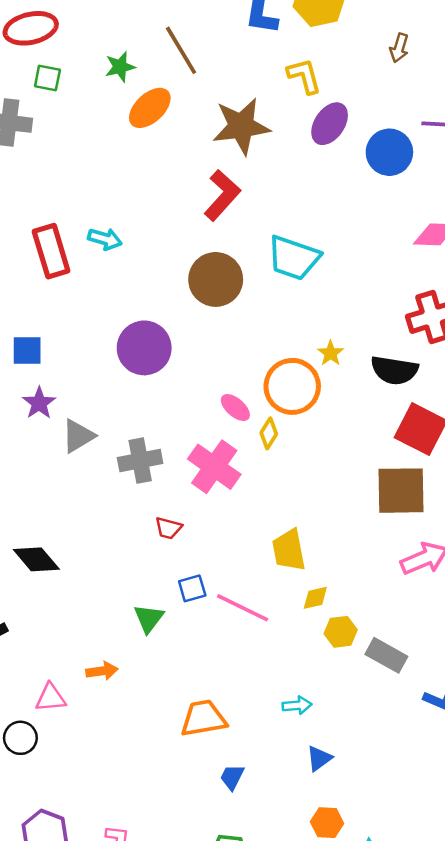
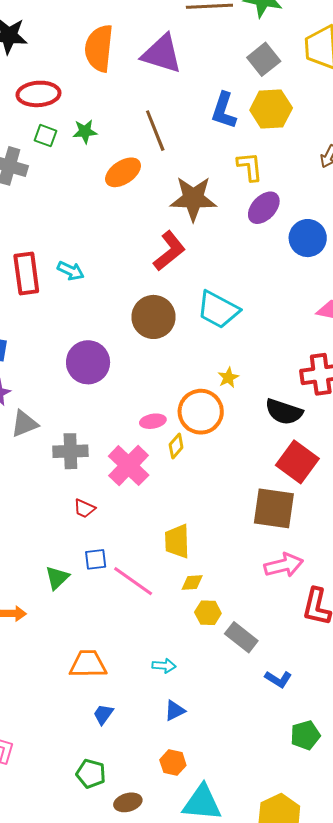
green star: (120, 67) -> (85, 131), moved
yellow star: (331, 353) -> (228, 378), moved
pink ellipse: (235, 407) -> (153, 421), turned -60

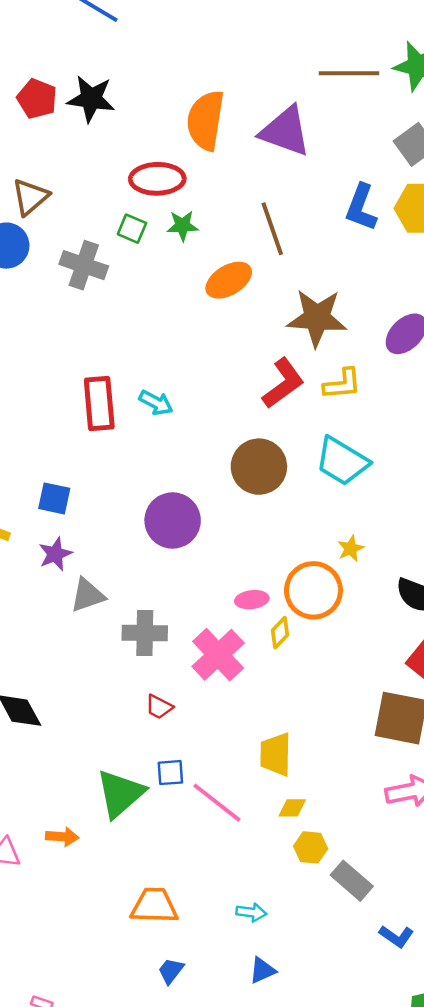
red ellipse: (39, 94) -> (157, 179), moved
yellow L-shape: (250, 167) -> (342, 384), moved, turned 88
green triangle: (57, 578) -> (120, 794), size x1.6

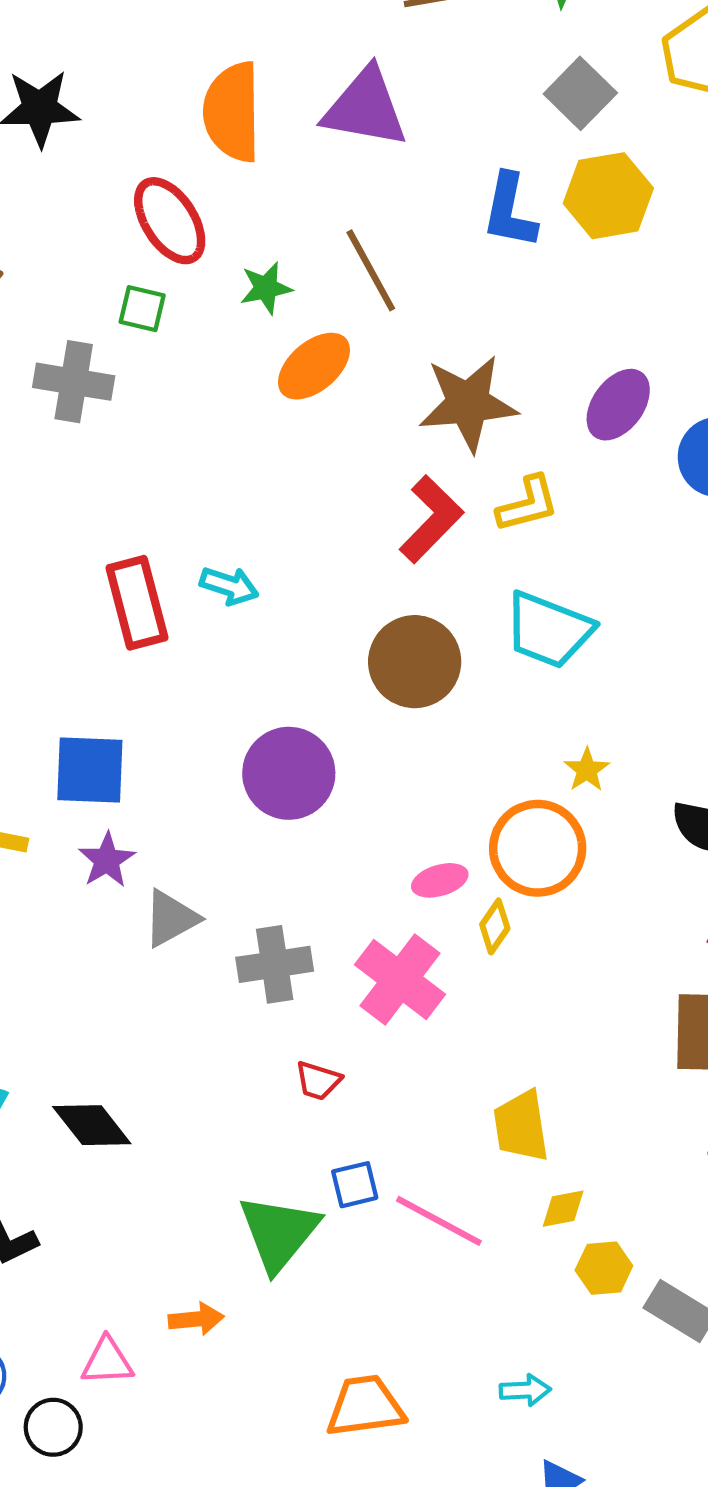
red ellipse: (157, 179) -> (170, 221), turned 68
green star: (183, 226) -> (266, 288), moved
blue square: (54, 498) -> (90, 770), size x1.4

